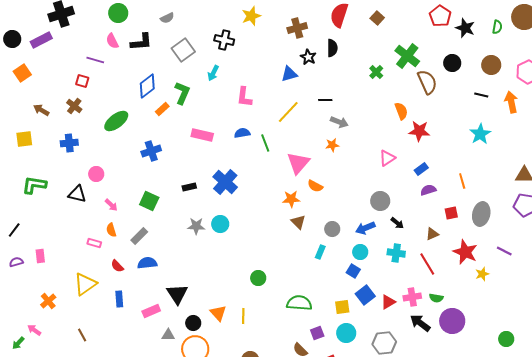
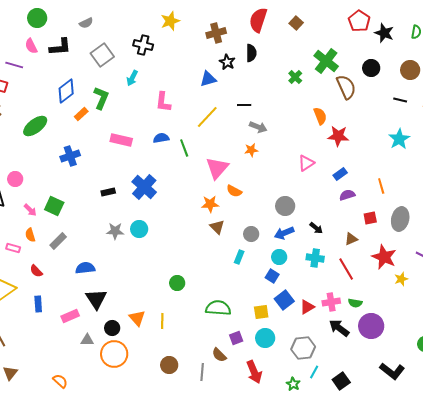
green square: (149, 201) -> (54, 206), moved
gray circle: (380, 201) -> (285, 206), moved
blue semicircle: (147, 263) -> (85, 268), moved

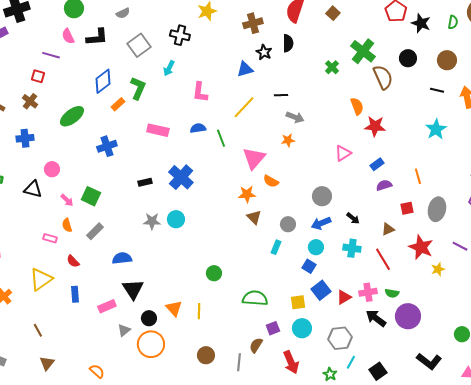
gray triangle: (87, 340) -> (124, 330), turned -40
brown semicircle: (219, 355) -> (256, 345), turned 77

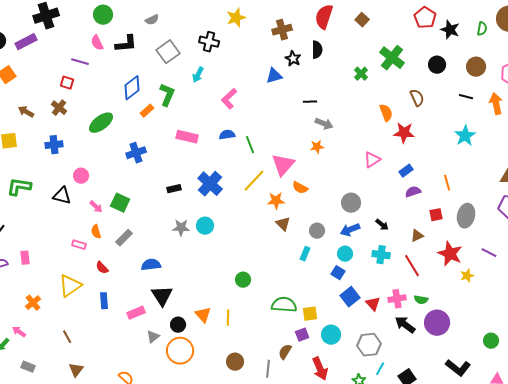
brown semicircle: (383, 77) -> (417, 98), moved, size x0.7
pink L-shape: (200, 92) -> (229, 99), turned 40
yellow line: (244, 107) -> (254, 181), moved
red triangle: (344, 297) -> (373, 304), turned -42
yellow square: (298, 302) -> (310, 314), moved

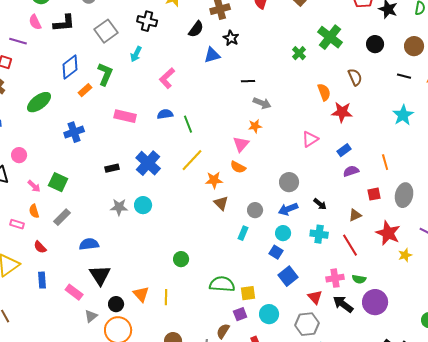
black semicircle: (317, 50) -> (196, 29), moved, turned 36
pink triangle: (283, 165) -> (241, 144), moved, size x0.7
red triangle: (373, 304) -> (315, 297), moved
pink rectangle: (136, 313) -> (74, 292), turned 60

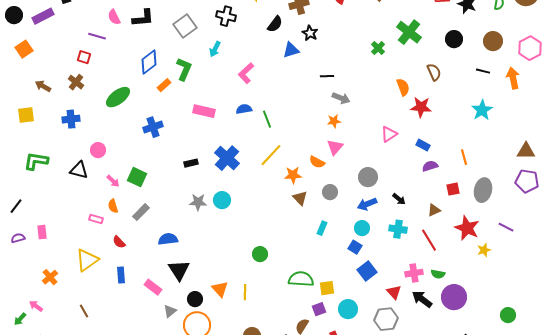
pink triangle: (241, 144) -> (335, 147), moved
blue rectangle: (344, 150) -> (423, 145), turned 64
gray circle: (255, 210) -> (330, 192), moved

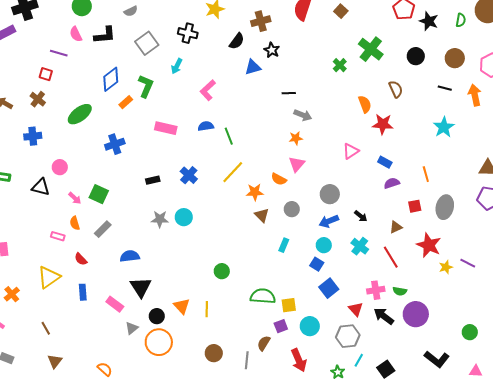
blue cross: (227, 158) -> (189, 175), size x0.7
purple line: (506, 227) -> (468, 263), moved
cyan cross: (398, 229) -> (360, 246), turned 30

